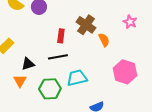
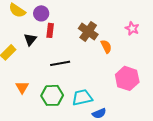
red rectangle: (61, 36) -> (50, 30), moved
black triangle: (28, 64) -> (30, 39), moved, turned -32
cyan trapezoid: (77, 78) -> (82, 97), moved

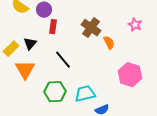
black triangle: (30, 39) -> (30, 44), moved
black line: (60, 63) -> (63, 60), turned 60
orange triangle: (22, 87) -> (25, 70), moved, size x1.5

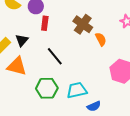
orange triangle: (25, 70) -> (17, 66), turned -45

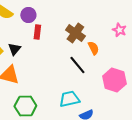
black line: (55, 56) -> (77, 65), moved
green hexagon: (47, 88) -> (25, 106), moved

